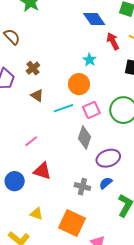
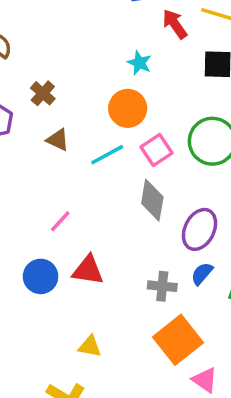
purple ellipse: (108, 158) -> (199, 229), turned -35
blue circle: (15, 181) -> (41, 276), moved
orange square: (72, 223) -> (178, 340), moved, turned 36

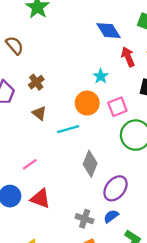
pink square: (156, 150) -> (117, 107), moved

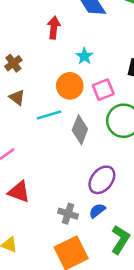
red arrow: (128, 57) -> (54, 28), moved, turned 30
gray diamond: (90, 164) -> (80, 130), moved

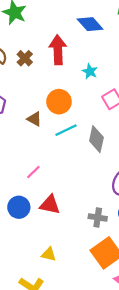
red arrow: (54, 28) -> (58, 50), size x1.4
brown cross: (13, 63) -> (25, 58), moved
orange circle: (70, 86) -> (59, 102), moved

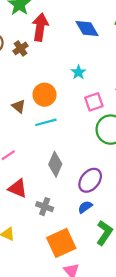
red arrow: (58, 50) -> (40, 27), moved
gray diamond: (96, 139) -> (55, 164), moved
gray cross: (98, 218) -> (45, 207), moved

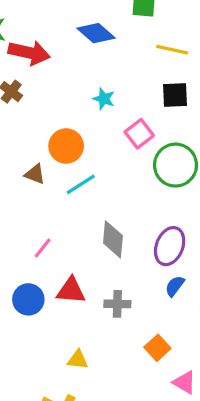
red arrow: (40, 27) -> (29, 53), turned 112
orange square: (61, 243) -> (157, 348), size x0.6

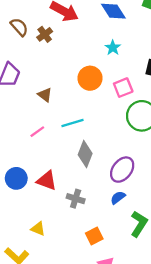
cyan star: (104, 99) -> (113, 48), moved
orange circle: (66, 146) -> (90, 78), moved
cyan line: (81, 184) -> (73, 123), moved
pink line: (43, 248) -> (37, 132), moved

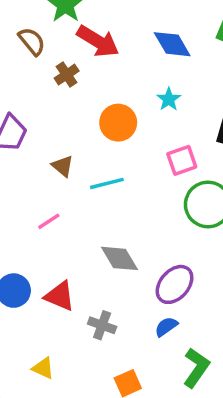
brown semicircle: (19, 27) -> (32, 41), moved
orange circle: (90, 78) -> (118, 123), moved
cyan line: (73, 123) -> (107, 183), moved
gray diamond: (85, 154) -> (119, 258), turned -55

